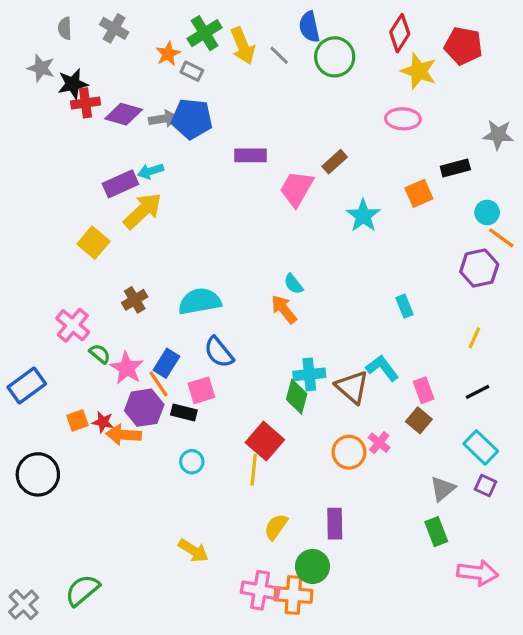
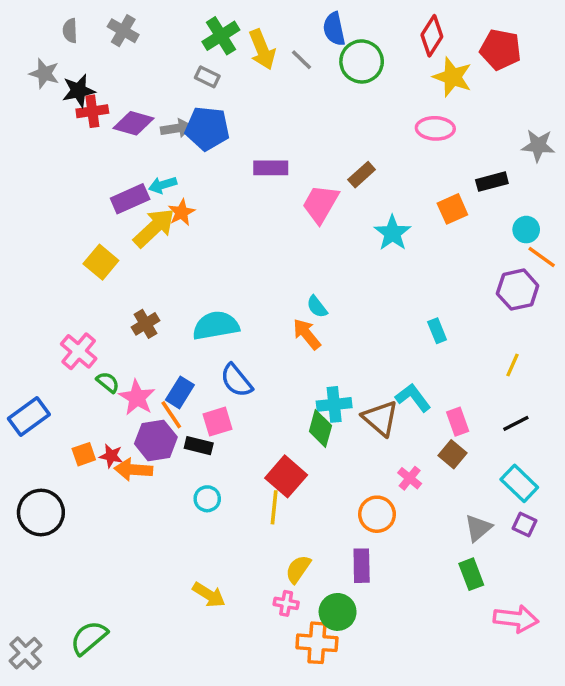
orange star: (168, 54) -> (182, 212), moved
orange circle: (349, 452) -> (377, 514), moved
pink cross: (260, 590) -> (286, 603), moved, size x0.6

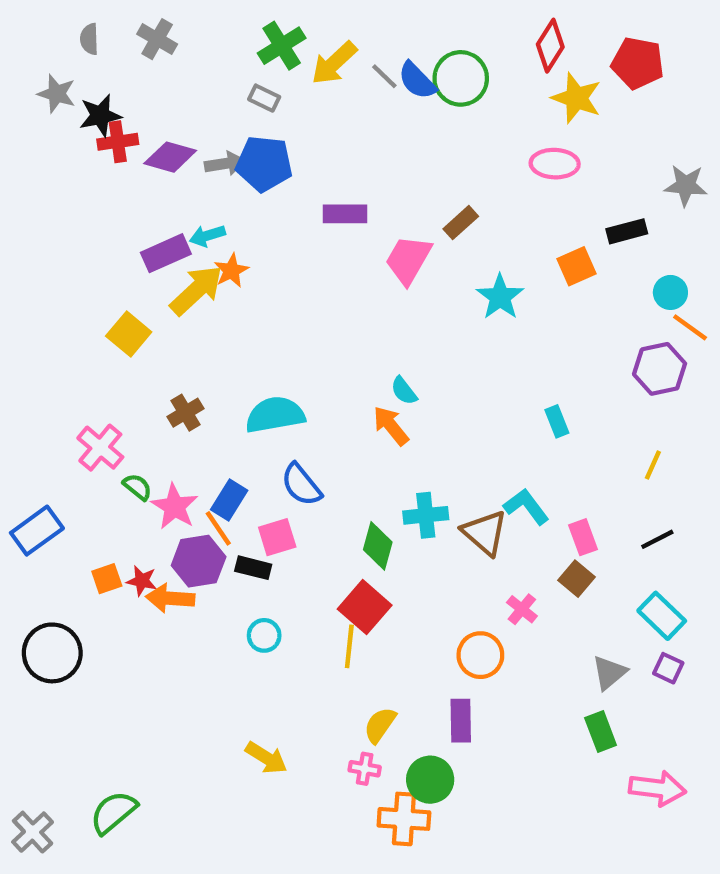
blue semicircle: (334, 29) -> (417, 81), moved, turned -32
yellow arrow: (262, 49) -> (334, 63), turned 69
green diamond: (320, 428) -> (378, 546), moved

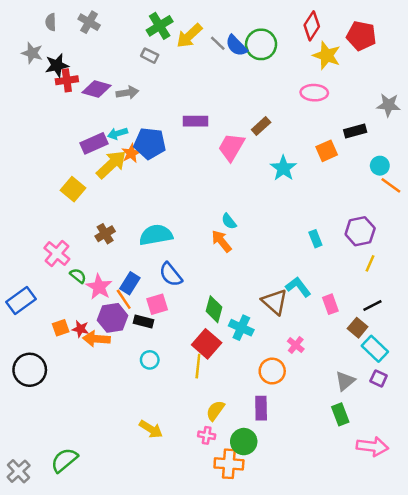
blue pentagon: (264, 164) -> (150, 143), moved
purple hexagon: (660, 369) -> (360, 231), moved
cyan cross: (426, 515) -> (241, 328), moved, turned 30
brown square: (577, 579) -> (358, 328), moved

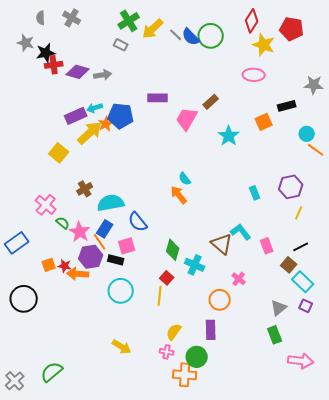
cyan semicircle: (156, 235) -> (111, 203), moved
red square: (207, 344) -> (167, 278), size x0.6
cyan circle: (150, 360) -> (121, 291), size x1.6

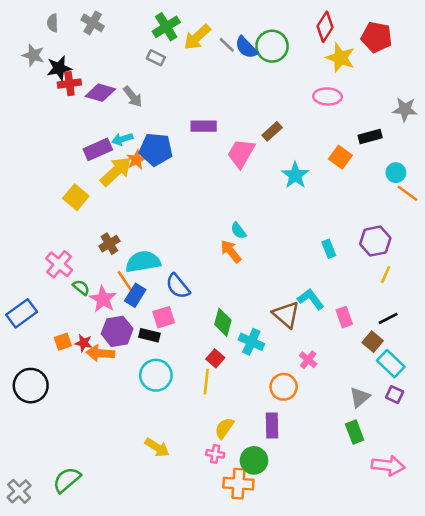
gray arrow: (103, 75) -> (133, 96), turned 60
orange square: (264, 122) -> (340, 157), turned -30
orange line: (100, 242) -> (125, 281), moved

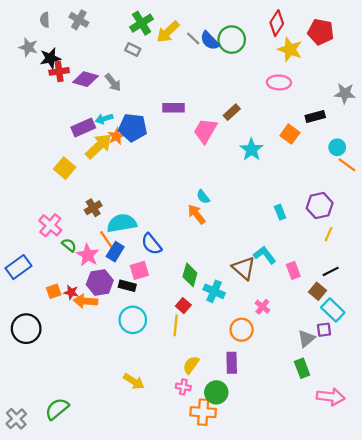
purple square: (395, 395) -> (324, 330), moved, turned -32

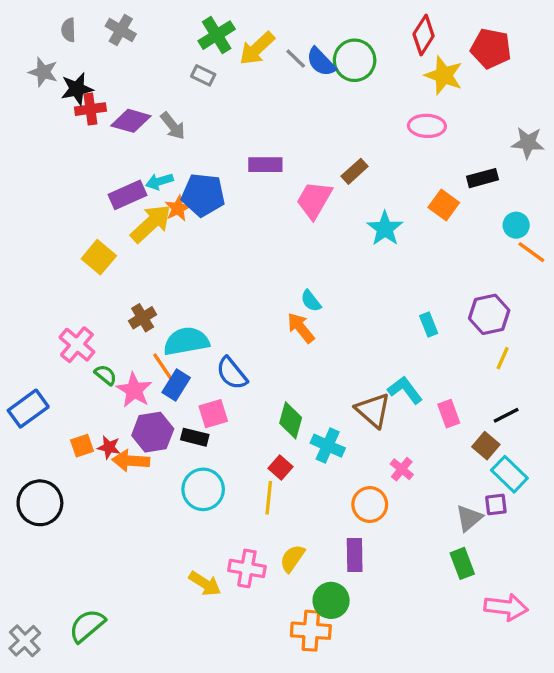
pink cross: (183, 387) -> (247, 568), moved, size x1.5

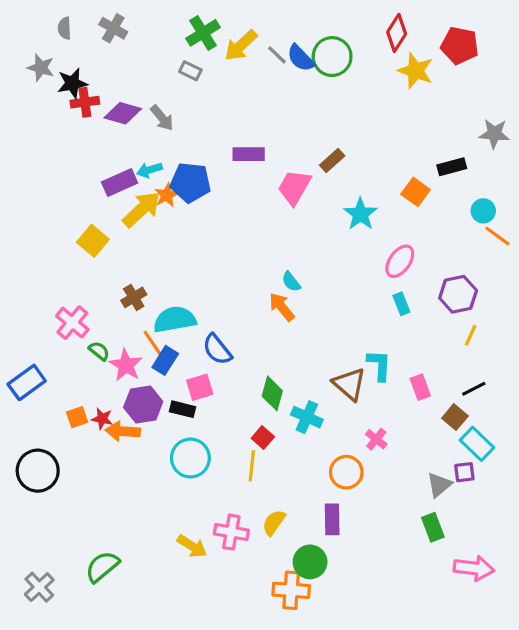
pink ellipse: (427, 126) -> (400, 261), moved, turned -56
cyan L-shape: (405, 390) -> (379, 365), turned 40
green semicircle: (87, 626) -> (102, 567), moved
gray cross: (25, 641) -> (39, 587), moved

